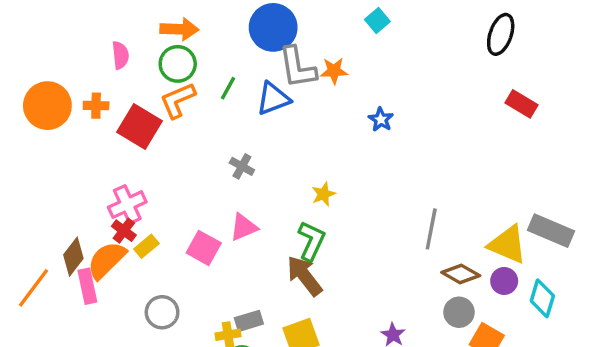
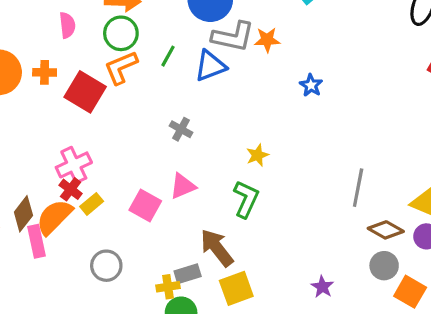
gray L-shape: (297, 67) -> (233, 37), turned -69
brown arrow: (304, 276) -> (217, 248), moved

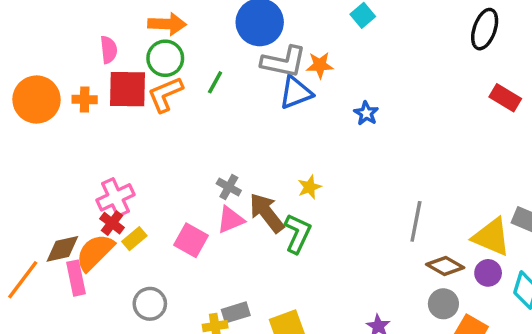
blue triangle: (210, 66) -> (296, 93), moved
red square: (85, 92) -> (128, 89), moved, turned -30
gray cross: (181, 129) -> (229, 187), moved
brown diamond: (23, 214) -> (62, 249), turned 40
brown arrow: (217, 248) -> (267, 213), moved

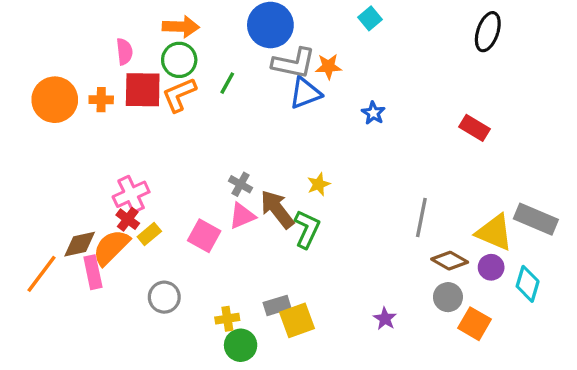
red rectangle: (505, 98) -> (475, 128), moved
gray rectangle: (236, 312) -> (277, 305), moved

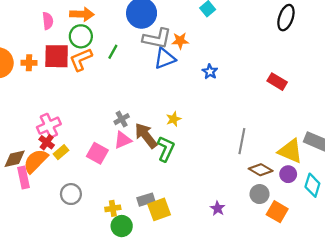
pink semicircle: (124, 52) -> (48, 21), moved
gray cross: (241, 184) -> (122, 119), turned 32

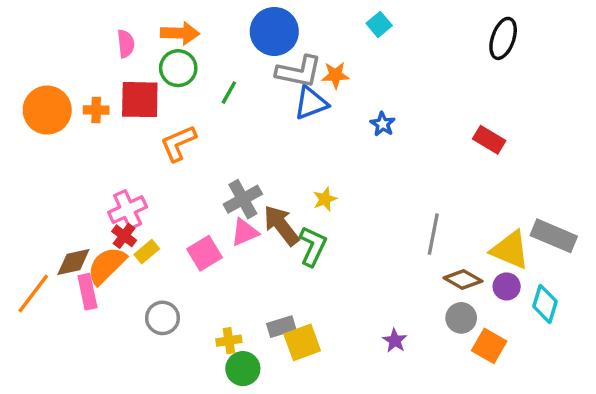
orange L-shape: (81, 59) -> (178, 143), moved
gray cross: (122, 119) -> (243, 199), size x1.5
pink square: (97, 153) -> (204, 253), turned 30

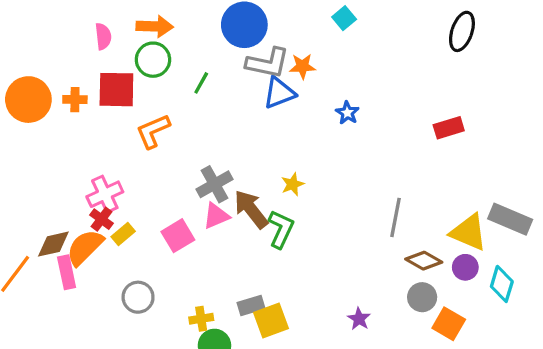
red rectangle: (489, 140) -> (449, 128), turned -48

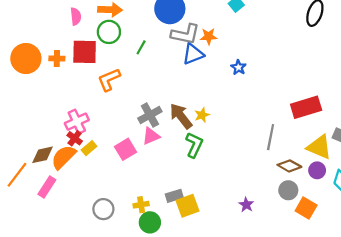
red rectangle: (449, 128) -> (306, 107), moved, size x1.5
brown arrow: (251, 209) -> (181, 116), moved
pink rectangle: (67, 272) -> (47, 187), moved, turned 45
gray circle: (138, 297) -> (103, 209), moved

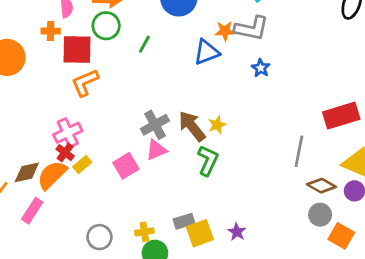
gray L-shape: (185, 34) -> (251, 28), moved
orange cross: (57, 59) -> (51, 31), moved
orange L-shape: (109, 80) -> (85, 83), moved
purple star: (246, 205) -> (237, 232), moved

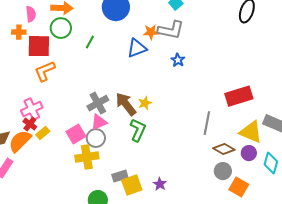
yellow cross: (144, 232) -> (87, 157), moved, size x1.6
gray circle: (99, 237) -> (96, 138), moved

